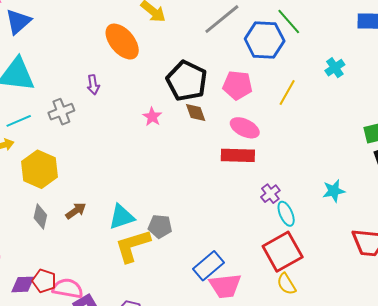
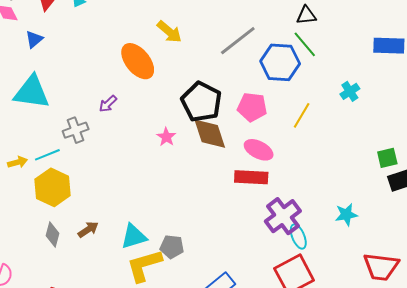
blue triangle: (18, 22) -> (34, 39), size x0.7
purple arrow: (93, 85) -> (108, 104), turned 54
brown diamond: (196, 113) -> (210, 134), size x1.6
cyan line: (19, 121) -> (47, 155), moved
purple cross: (270, 194) -> (283, 216), size x1.8

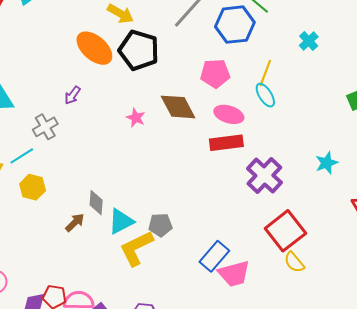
black pentagon: (201, 102) -> (139, 50), moved
yellow hexagon: (53, 187) -> (33, 187), size x0.7
gray diamond: (53, 235) -> (96, 203), moved
cyan ellipse: (298, 237) -> (265, 95), moved

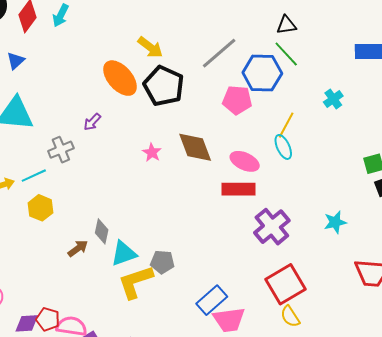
pink pentagon: (215, 73) -> (237, 100), moved

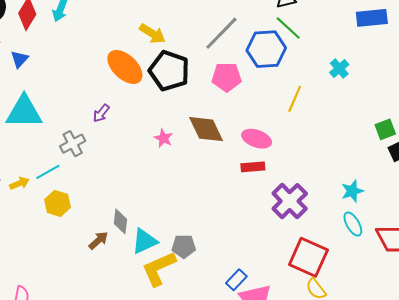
pink pentagon: (237, 100) -> (227, 77), moved
cyan ellipse: (283, 147) -> (353, 224), moved
red rectangle: (238, 189) -> (253, 167), size x0.7
red square: (286, 284) -> (308, 257), turned -30
blue rectangle: (212, 300) -> (236, 280), size x0.7

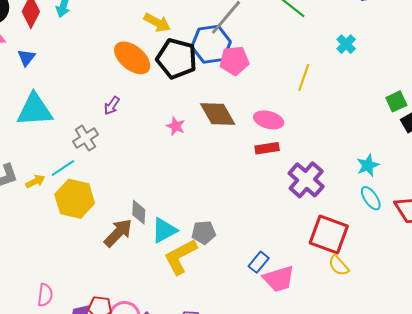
blue hexagon: (266, 49) -> (211, 44), moved
yellow hexagon: (58, 203) -> (75, 199), size x1.5
brown arrow: (98, 240) -> (118, 233), size x1.5

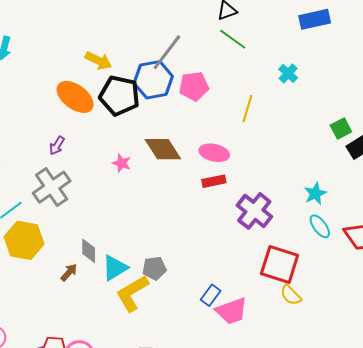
pink pentagon: (234, 61) -> (194, 86), moved
gray cross: (85, 138) -> (52, 187), moved, size x1.5
brown arrow: (118, 233) -> (69, 272), size x0.6

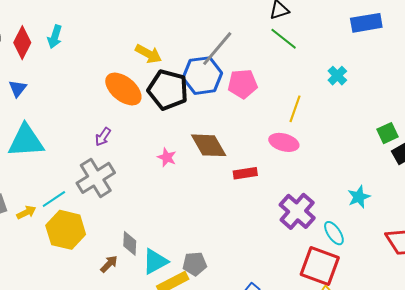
pink ellipse: (214, 153) -> (284, 142), moved
red rectangle: (214, 181) -> (245, 173), moved
cyan ellipse: (320, 226) -> (334, 233), moved

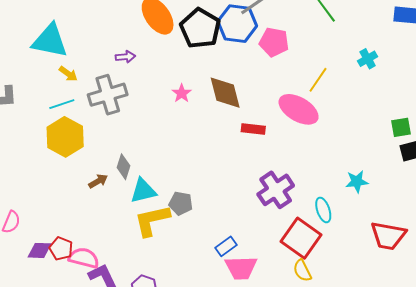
purple arrow: (103, 137) -> (125, 57), turned -144
pink ellipse: (284, 142) -> (299, 109), size x1.4
purple cross: (297, 211) -> (276, 190), moved
yellow arrow: (26, 212) -> (68, 74), moved, turned 48

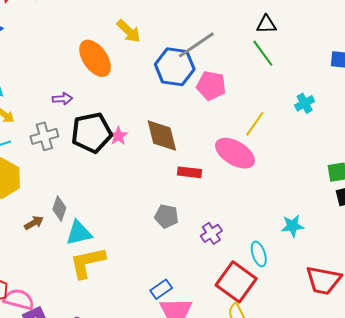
black pentagon: (200, 28) -> (91, 133), moved, turned 30
gray cross: (108, 95) -> (44, 136), size x0.7
purple cross: (276, 190) -> (211, 233), size x0.6
gray pentagon: (181, 203) -> (166, 216), moved

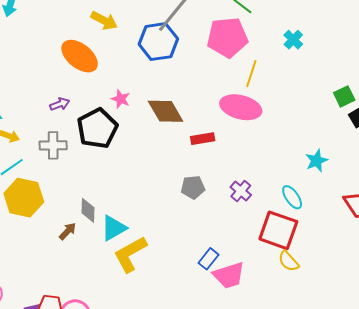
pink pentagon: (211, 86) -> (227, 37), moved, size x1.4
gray cross: (44, 136) -> (53, 145), turned 32
pink star: (118, 136) -> (121, 99), moved

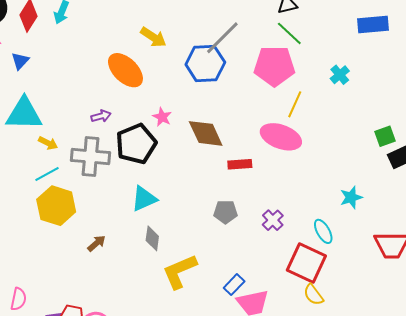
gray cross: (53, 145) -> (90, 156), size x1.4
gray diamond: (88, 210) -> (152, 238), moved
cyan triangle: (114, 228) -> (144, 199), moved
yellow L-shape: (130, 254) -> (180, 271), moved

